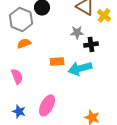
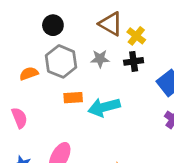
gray hexagon: (21, 19) -> (61, 61), moved
black cross: (91, 44) -> (134, 61), moved

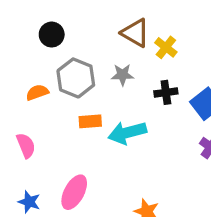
black circle: (53, 25) -> (52, 35), moved
black cross: (134, 61) -> (166, 92), moved

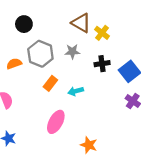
orange rectangle: (90, 121) -> (50, 83), turned -48
cyan arrow: (127, 133) -> (76, 91), size x0.6
pink ellipse: (74, 192) -> (56, 122), moved

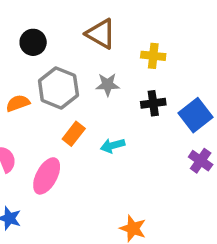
brown triangle: (81, 23) -> (101, 34), moved
yellow cross: (102, 33) -> (153, 56), turned -32
pink ellipse: (56, 122) -> (47, 176), moved

